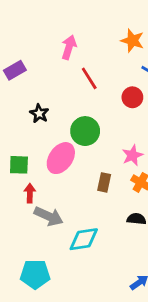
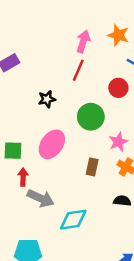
pink arrow: (69, 47) -> (83, 41), moved
red line: (89, 78) -> (78, 70), turned 55
black star: (39, 113) -> (47, 99), moved, turned 30
green circle: (85, 131) -> (91, 117), moved

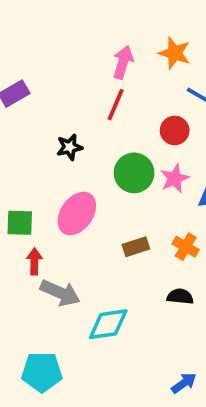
pink star: (118, 142) -> (175, 178), moved
brown rectangle: (92, 167) -> (136, 247), turned 60

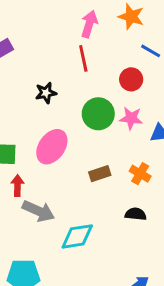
red line: (116, 105) -> (83, 58), turned -35
pink star: (175, 178) -> (131, 118), turned 30

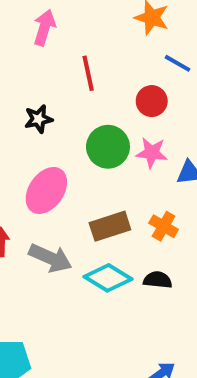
pink arrow: (89, 24) -> (44, 28), moved
brown rectangle: (100, 174) -> (110, 226), size x1.4
gray arrow: (38, 211) -> (50, 258), moved
cyan diamond: (77, 236) -> (108, 278), moved, turned 40

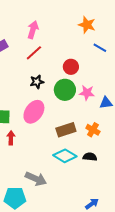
red line: (88, 73) -> (34, 53), moved, turned 60
red circle: (152, 101) -> (71, 67), moved
black star: (38, 119) -> (37, 82), moved
gray arrow: (50, 258) -> (36, 179), moved

